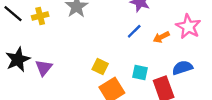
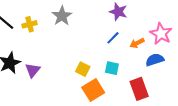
blue semicircle: (182, 68) -> (155, 60), moved
cyan square: (140, 72) -> (112, 68), moved

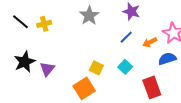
gray star: (62, 16) -> (89, 16), moved
cyan square: (112, 68) -> (125, 67), turned 32
orange square: (93, 90) -> (84, 88), moved

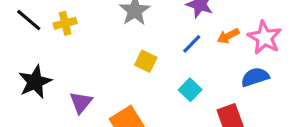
orange arrow: (150, 42) -> (228, 36), moved
yellow square: (96, 68) -> (146, 61), moved
purple triangle: (47, 69) -> (81, 102), moved

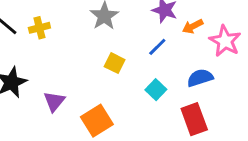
orange arrow: (228, 36) -> (193, 26), moved
blue semicircle: (255, 77) -> (200, 78), moved

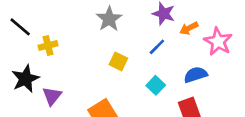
yellow cross: (39, 28) -> (48, 46), moved
purple triangle: (54, 101) -> (52, 96), moved

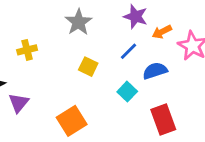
yellow cross: (48, 46) -> (27, 50), moved
blue semicircle: (196, 75) -> (155, 71), moved

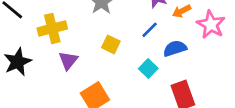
yellow cross: (27, 50) -> (52, 28), size x1.5
purple triangle: (19, 103) -> (68, 60), moved

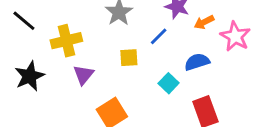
blue line: (150, 30) -> (159, 36), moved
yellow square: (111, 44) -> (129, 58), turned -30

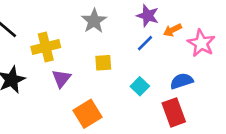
blue line: (159, 36) -> (145, 43), moved
blue semicircle: (197, 62) -> (182, 81), moved

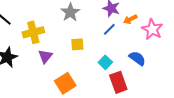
blue semicircle: (182, 81) -> (137, 58), turned 54
red rectangle: (174, 112) -> (118, 82), moved

